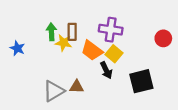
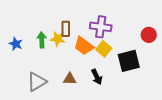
green arrow: (51, 32) -> (42, 40), moved
black arrow: (106, 70) -> (97, 77), moved
black square: (141, 81) -> (129, 61), moved
gray triangle: (54, 91) -> (37, 82), moved

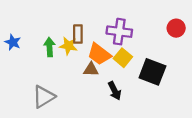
red circle: (149, 35) -> (176, 28), moved
blue star: (16, 44) -> (13, 42), moved
black square: (129, 61) -> (152, 72), turned 35
brown triangle: (70, 79) -> (91, 69), moved

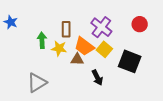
red circle: (176, 28) -> (140, 24), moved
purple cross: (119, 32) -> (101, 27), turned 30
blue star: (13, 42) -> (11, 22), moved
yellow star: (68, 46) -> (59, 48), moved

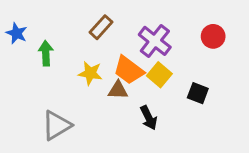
brown rectangle: (66, 29) -> (101, 27), moved, turned 42
green arrow: (42, 40) -> (46, 53), moved
black square: (130, 61) -> (198, 93), size x0.6

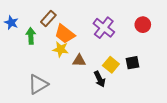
brown rectangle: (101, 27) -> (48, 18), moved
orange trapezoid: (129, 70) -> (65, 34), moved
yellow square: (159, 75) -> (111, 65), moved
black square: (198, 93) -> (133, 63), turned -32

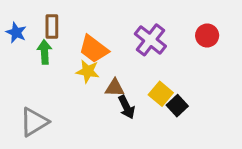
brown rectangle: (48, 18) -> (52, 27), moved, turned -42
black square: (133, 63) -> (177, 106), moved, turned -32
black arrow: (100, 79) -> (127, 107), moved
gray triangle: (38, 84) -> (34, 122), moved

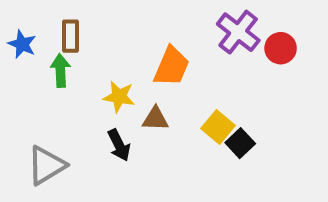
purple cross: (150, 40) -> (238, 32), moved
orange trapezoid: (94, 49) -> (172, 66), moved, turned -104
black arrow: (127, 107) -> (119, 145), moved

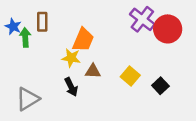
red circle: (281, 48) -> (168, 29), size x1.5
orange trapezoid: (172, 66) -> (83, 40), moved
green arrow: (60, 70) -> (25, 37), moved
black square: (240, 143) -> (160, 86), moved

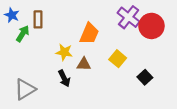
blue star: (13, 27) -> (12, 15), moved
green arrow: (25, 37) -> (23, 34), turned 35
orange trapezoid: (83, 40) -> (89, 34), moved
yellow square: (130, 76) -> (118, 59), moved

